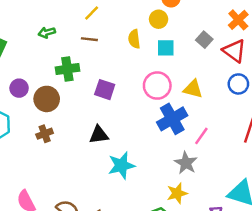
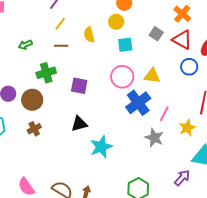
yellow semicircle: (134, 39) -> (89, 35), moved
yellow star: (177, 193) -> (187, 128), moved

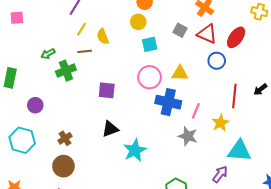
yellow semicircle: (89, 35) -> (103, 36), moved
green cross: (46, 73) -> (66, 71), moved
brown circle: (32, 100) -> (63, 166), moved
blue cross: (138, 103) -> (168, 102), turned -35

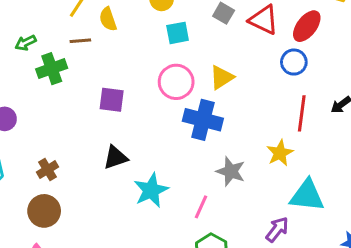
blue circle: (217, 61) -> (294, 62), moved
yellow triangle: (180, 73) -> (222, 77), turned -36
pink line: (196, 111) -> (201, 207), moved

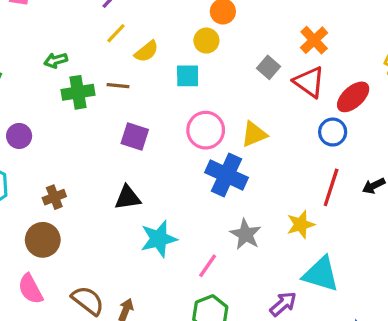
yellow semicircle: (108, 19) -> (146, 51), turned -120
cyan square: (178, 33) -> (188, 76), moved
brown line: (80, 41) -> (118, 86), moved

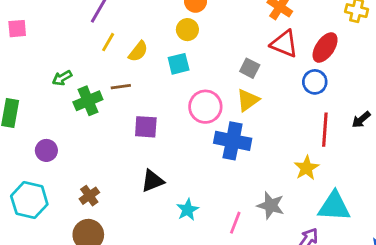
gray square: (268, 67) -> (250, 68), moved
gray star: (246, 234) -> (271, 205), moved
cyan star: (159, 239) -> (188, 210), size x0.7

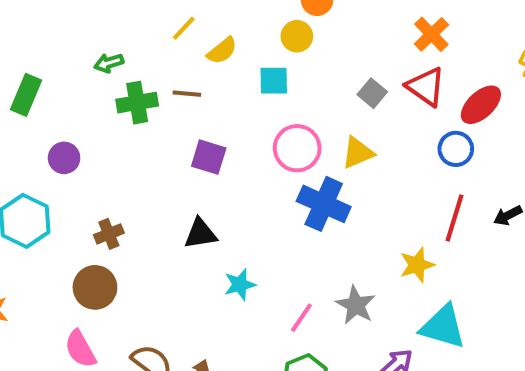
gray square: (250, 68) -> (372, 93), moved

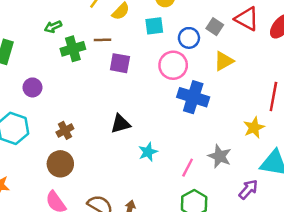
blue circle: (456, 149) -> (189, 38), moved
yellow triangle: (358, 153) -> (224, 61), moved
purple square: (209, 157) -> (120, 63), moved

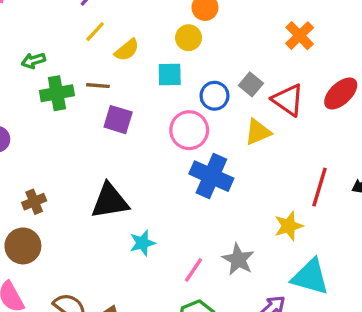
red triangle: (247, 19) -> (288, 100), moved
black triangle: (120, 124) -> (110, 201), size x1.4

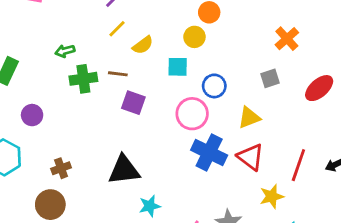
gray square: (251, 84) -> (270, 78), moved, turned 30
red triangle: (288, 100) -> (251, 157), moved

